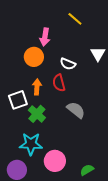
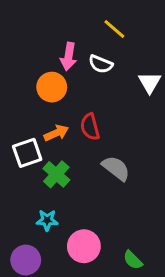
white semicircle: (68, 64) -> (101, 64), moved
orange arrow: (37, 87) -> (56, 133), turned 63
cyan star: (31, 144) -> (47, 220), size x0.6
green semicircle: (87, 170) -> (133, 260), turned -104

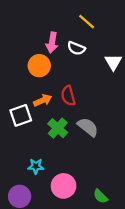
green cross: (56, 174) -> (58, 128), moved

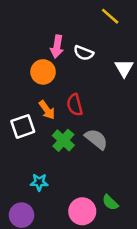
yellow line: (87, 22) -> (110, 16), moved
orange arrow: (43, 100) -> (47, 110), turned 78
pink circle: (64, 186) -> (82, 211), moved
green semicircle: (101, 196) -> (110, 202), moved

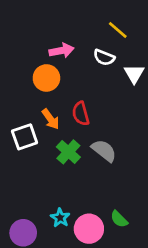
yellow line: (110, 16) -> (118, 30), moved
pink arrow: (57, 47) -> (62, 51), turned -110
white semicircle: (84, 53) -> (104, 57), moved
cyan star: (39, 182) -> (60, 218), moved, turned 30

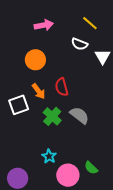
pink arrow: (62, 51) -> (44, 25), moved
cyan star: (60, 218) -> (49, 156), moved

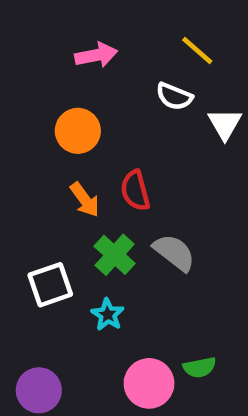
white square: (19, 105) -> (50, 285), moved
cyan star: (49, 156) -> (108, 315), moved
green semicircle: (91, 168) -> (200, 367), turned -56

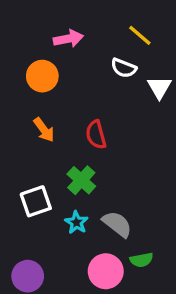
orange circle: (78, 131) -> (42, 76), moved
orange arrow: (85, 200) -> (44, 130), moved
gray semicircle: (174, 253) -> (117, 224), moved

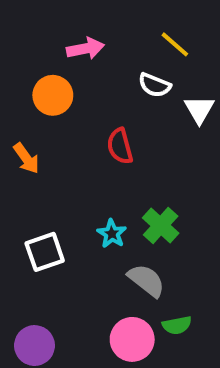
orange arrow: (44, 130) -> (26, 158), moved
red semicircle: (96, 135) -> (120, 146), moved
green cross: (81, 180) -> (161, 225), moved
cyan star: (76, 222) -> (112, 234), moved

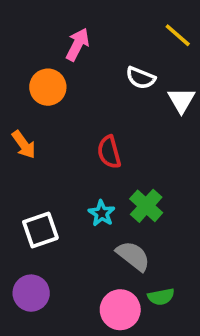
yellow line: (175, 44) -> (178, 35), moved
pink arrow: (85, 49) -> (78, 44), turned -52
red semicircle: (120, 146) -> (109, 152), moved
purple circle: (35, 346) -> (31, 293), moved

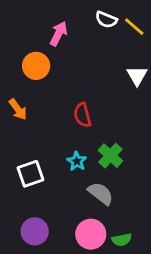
white semicircle: (141, 78) -> (106, 20), moved
purple circle: (31, 293) -> (35, 231), moved
green semicircle: (161, 297) -> (122, 240), moved

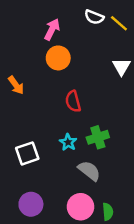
orange circle: (36, 66) -> (58, 58), moved
orange arrow: (18, 109) -> (16, 85), moved
green cross: (110, 156) -> (98, 137), turned 30
green semicircle: (122, 240) -> (108, 212), turned -84

